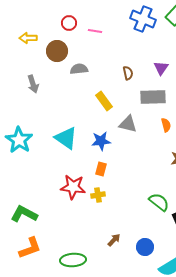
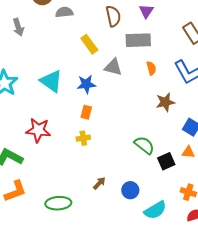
brown semicircle: (128, 73) -> (113, 16), size x1.5
red star: (73, 187) -> (38, 130), moved

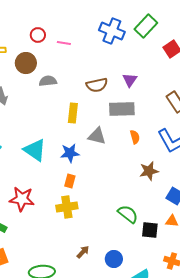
brown semicircle: (113, 16) -> (97, 85), turned 90
yellow rectangle: (89, 44) -> (73, 113), turned 42
yellow cross: (83, 138) -> (67, 207), size x1.5
black square: (166, 161) -> (150, 230), turned 30

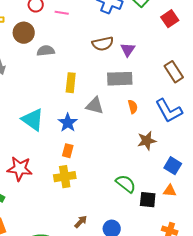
brown semicircle: (97, 85) -> (103, 44), moved
blue star: (70, 153) -> (68, 123), turned -30

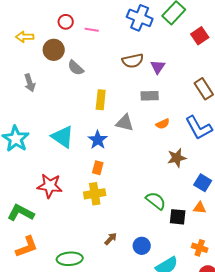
gray semicircle: (46, 51) -> (76, 68), turned -132
gray rectangle: (120, 79) -> (150, 96), size x0.7
orange semicircle: (133, 107) -> (163, 124), turned 80

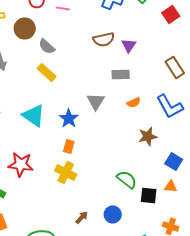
yellow rectangle: (101, 100) -> (47, 72), moved, turned -54
gray triangle: (125, 123) -> (96, 101), turned 48
yellow cross: (95, 194) -> (66, 172), turned 35
blue circle: (142, 246) -> (113, 214), moved

